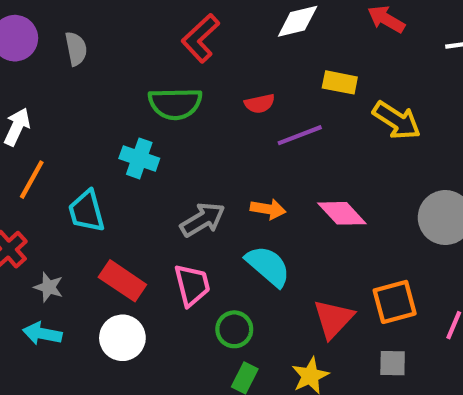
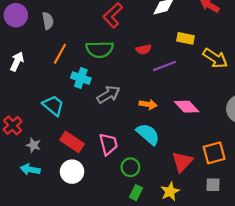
orange line: (32, 180) -> (60, 54), moved
cyan trapezoid: (87, 211) -> (53, 106), turned 145
gray arrow: (203, 220) -> (108, 95), moved

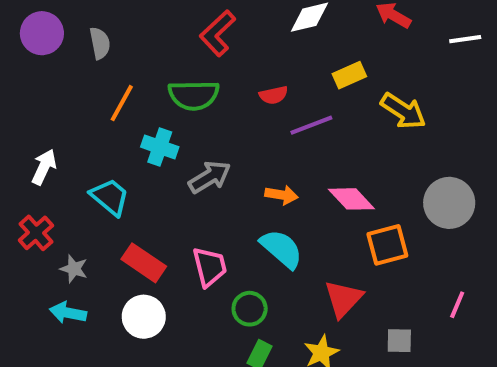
yellow rectangle: (185, 38) -> (349, 75), turned -35
white arrow: (17, 61) -> (44, 167), moved
orange square: (214, 153) -> (387, 245), moved

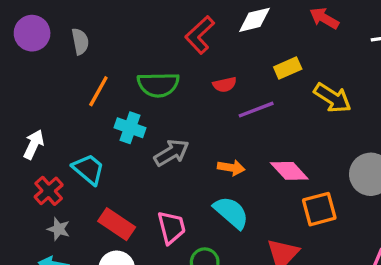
red L-shape: (218, 33) -> (200, 35), moved
red cross: (36, 233) -> (49, 191), moved

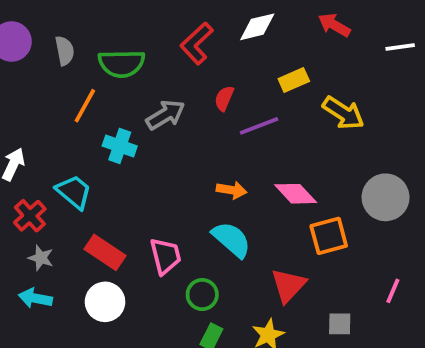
green semicircle: (158, 85) -> (122, 63), moved
red semicircle: (225, 85) -> (224, 98), turned 125
gray arrow: (171, 153) -> (166, 115), moved

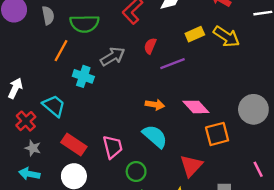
yellow arrow: (343, 113) -> (226, 37), moved
pink line: (393, 291) -> (258, 169), turned -49

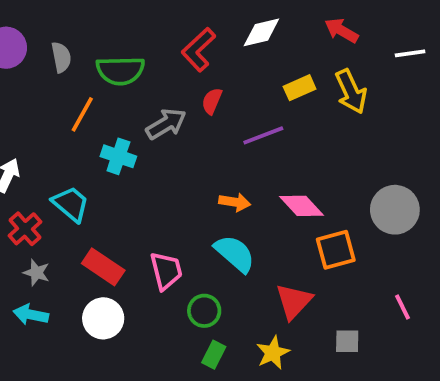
yellow arrow: (226, 37) -> (351, 92), turned 32
red semicircle: (150, 46) -> (212, 101), moved

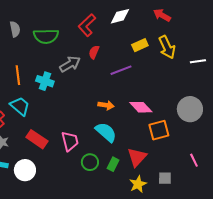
white line: (410, 53) -> (198, 61), moved
orange line: (82, 114) -> (18, 75), moved, turned -36
white circle: (103, 318) -> (25, 170), moved
yellow star: (273, 353) -> (138, 184), moved
green rectangle: (214, 355) -> (113, 164), moved

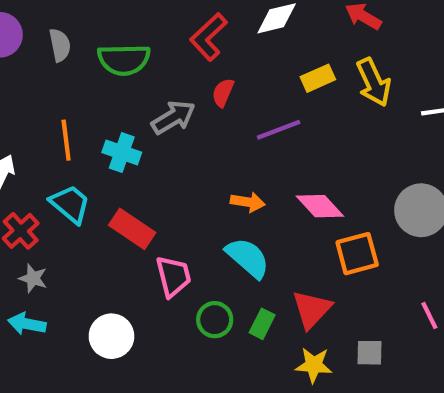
red rectangle: (37, 139) -> (132, 229), moved
white circle: (25, 170) -> (111, 336), moved
yellow star: (138, 184) -> (314, 365), turned 30

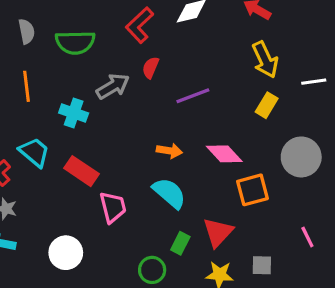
yellow rectangle: (318, 78) -> (267, 105), moved, turned -35
orange line: (66, 140) -> (27, 86), moved
green circle: (215, 320) -> (152, 270), moved

